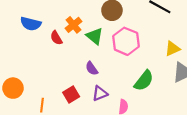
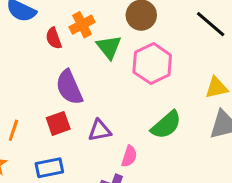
purple semicircle: (92, 68) -> (69, 87), moved, size x1.6

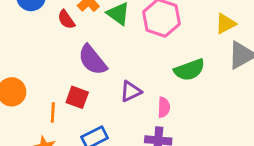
red square: (58, 123) -> (77, 97), moved, turned -35
green semicircle: (166, 125) -> (189, 70), turned 36

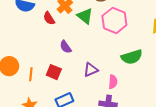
purple semicircle: (92, 60) -> (66, 47), size x0.6
orange line: (53, 113) -> (31, 74), moved

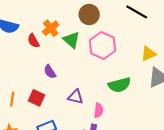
purple triangle: (91, 70) -> (76, 97), turned 35

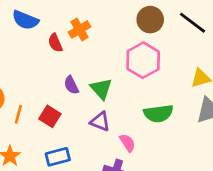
brown circle: (89, 15) -> (150, 20), moved
green triangle: (71, 40) -> (101, 89), moved
pink semicircle: (99, 110) -> (127, 143), turned -48

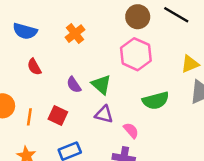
red semicircle: (55, 43) -> (34, 67), moved

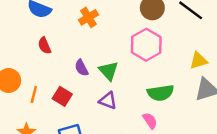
pink semicircle: (131, 130) -> (150, 121), moved

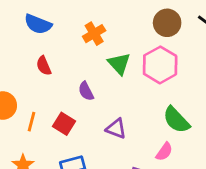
green triangle: (109, 71) -> (119, 64), moved
green semicircle: (160, 93) -> (176, 120), turned 55
pink semicircle: (150, 121) -> (164, 152), turned 70

